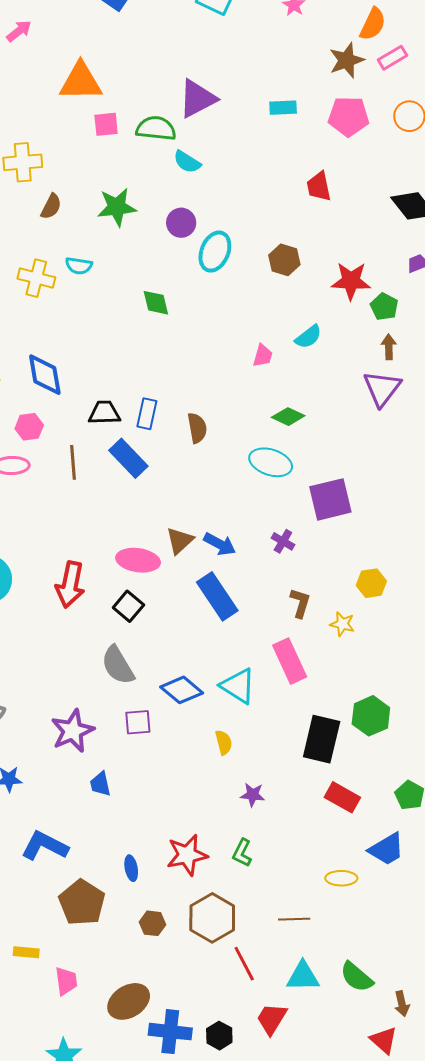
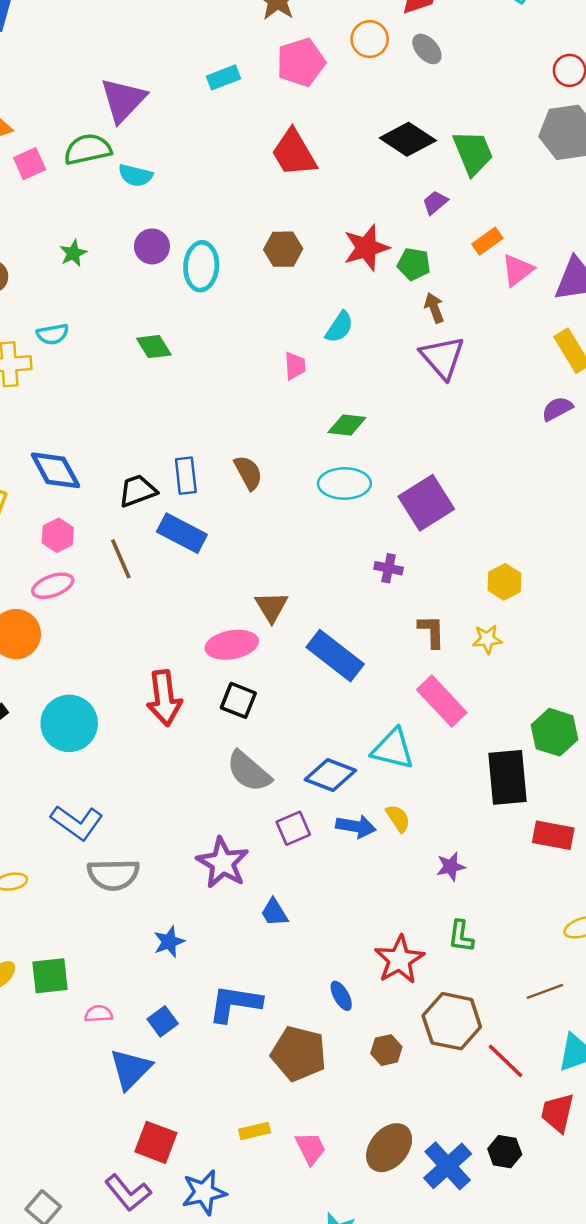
red trapezoid: (319, 186) -> (294, 153), size x1.4
green star: (117, 207) -> (73, 253), size x0.6
blue arrow: (220, 544) -> (356, 826), moved
blue cross: (170, 1032) -> (448, 1166), turned -30

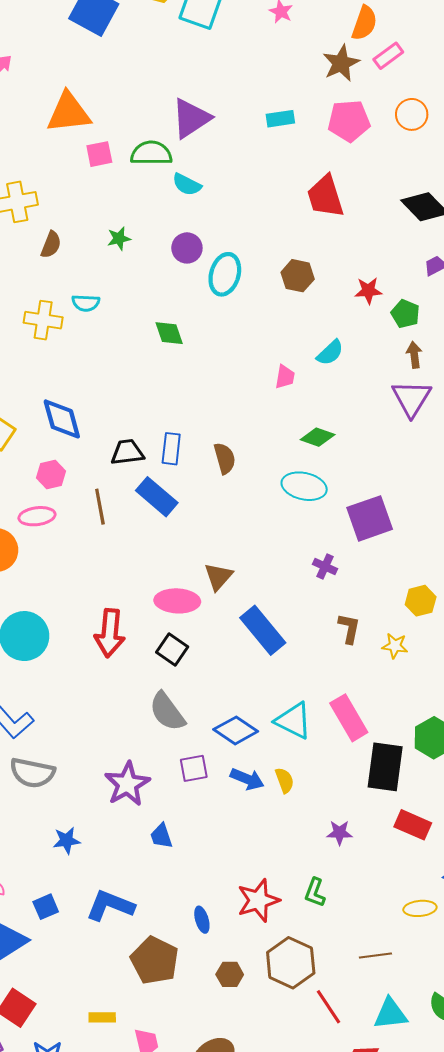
red star: (366, 248) -> (368, 291), size x0.7
pink rectangle: (442, 701) -> (349, 718), moved
purple star: (451, 867) -> (339, 833), moved

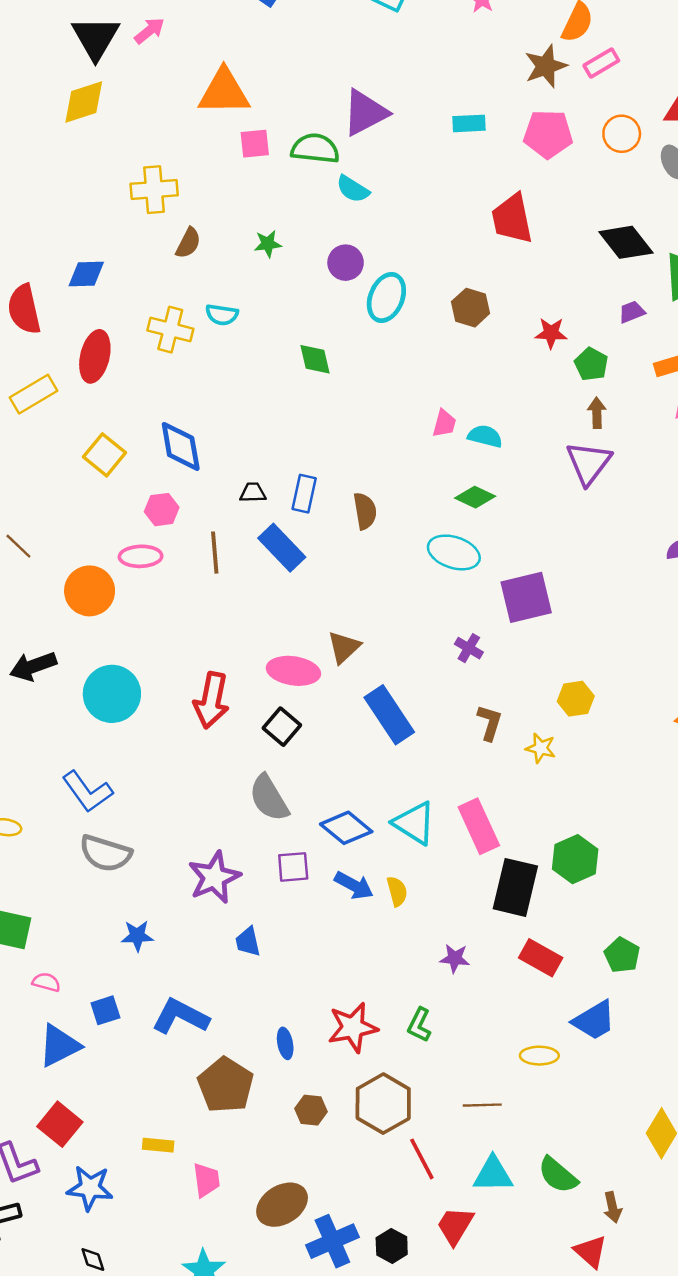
cyan semicircle: (330, 353) -> (485, 436), moved, turned -128
black trapezoid: (127, 452) -> (253, 493), size x0.7

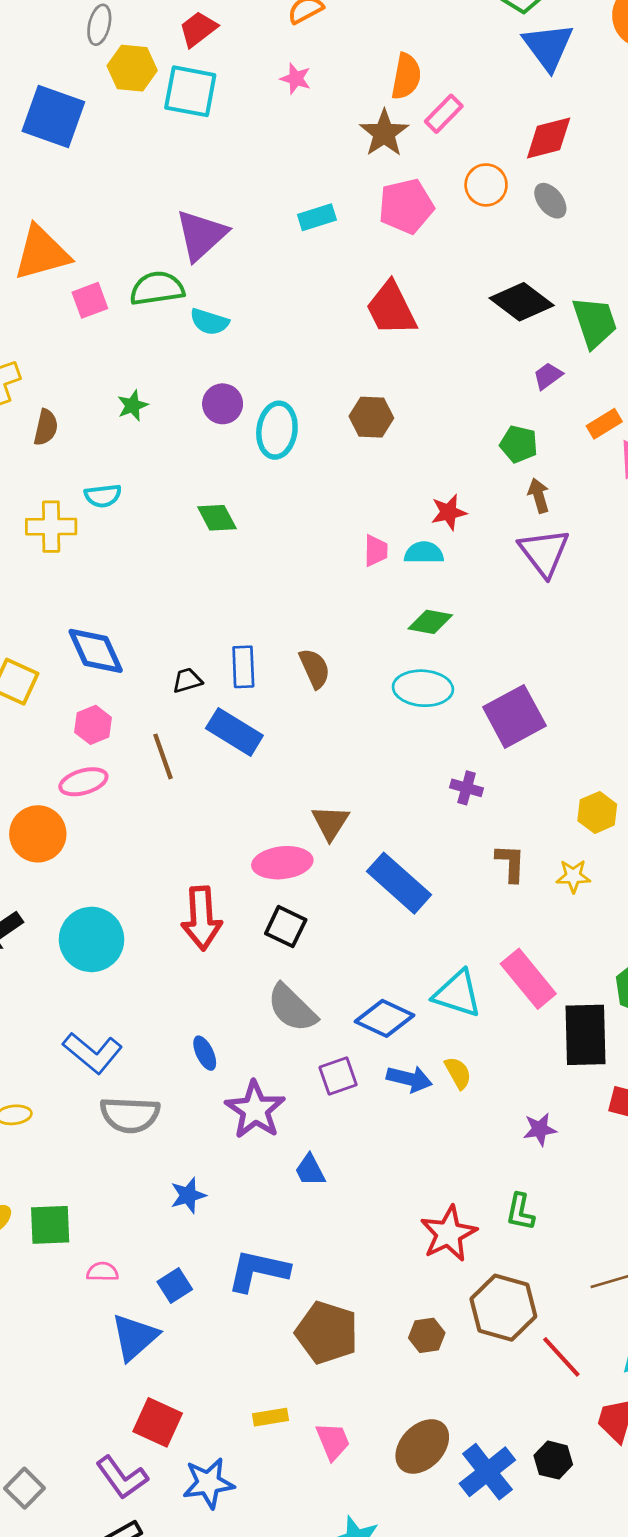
red star: (551, 333) -> (449, 512), moved
blue ellipse: (285, 1043) -> (205, 1053), moved

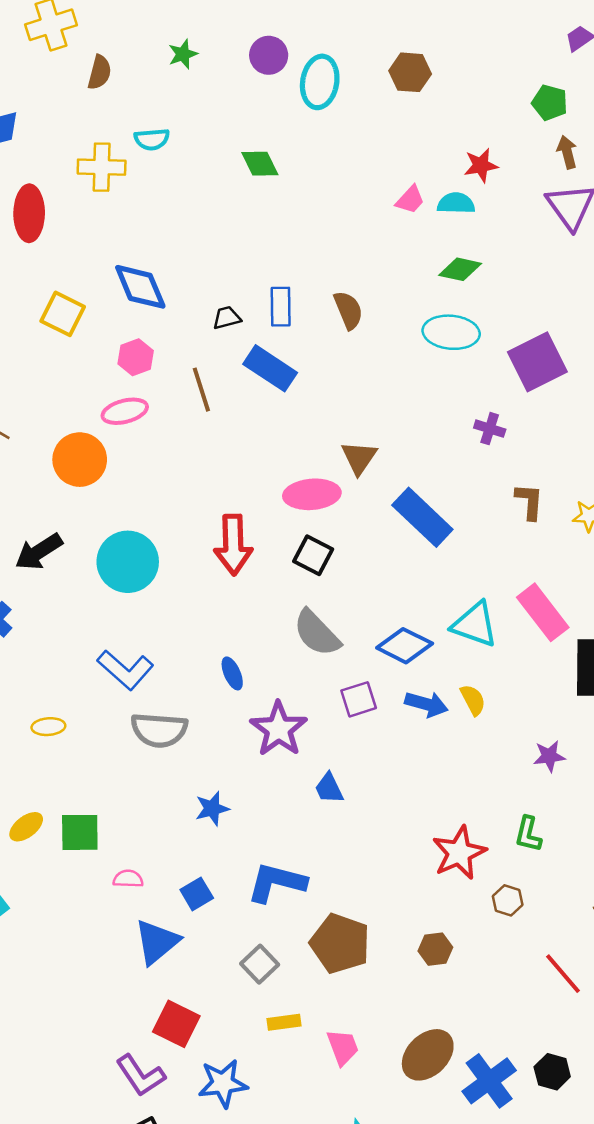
pink trapezoid: (376, 551) -> (410, 200), turned 40
brown hexagon: (503, 1308) -> (508, 900), moved, size x0.5
gray square: (25, 1488) -> (260, 964), moved

